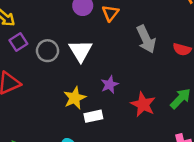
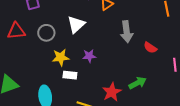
gray circle: (47, 51) -> (46, 33), moved
red star: (143, 104) -> (112, 92), moved

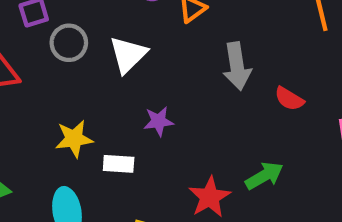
gray circle: (46, 33) -> (69, 43), moved
yellow star: (61, 57) -> (74, 139), moved

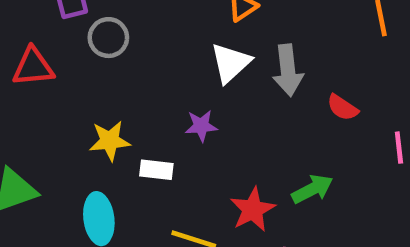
white triangle: (128, 55) -> (231, 63), moved

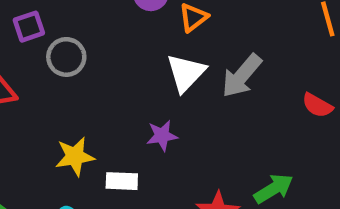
gray arrow: (288, 70) -> (242, 76), turned 51
red semicircle: (342, 108) -> (317, 105), moved

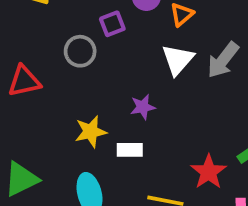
purple square: (29, 27) -> (112, 24), moved
purple star: (162, 136) -> (143, 107), moved

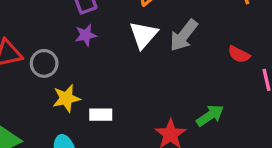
gray circle: (80, 51) -> (44, 63), moved
purple star: (143, 107) -> (86, 35), moved

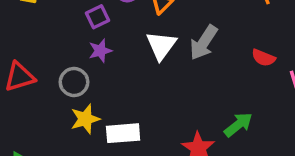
gray circle: (44, 63) -> (74, 82), moved
white rectangle: (101, 115) -> (123, 133), size x1.4

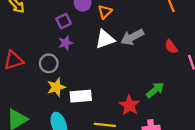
gray arrow: (204, 42) -> (132, 37), turned 30
white triangle: (161, 45) -> (105, 39), turned 35
red semicircle: (263, 58) -> (171, 47), turned 32

